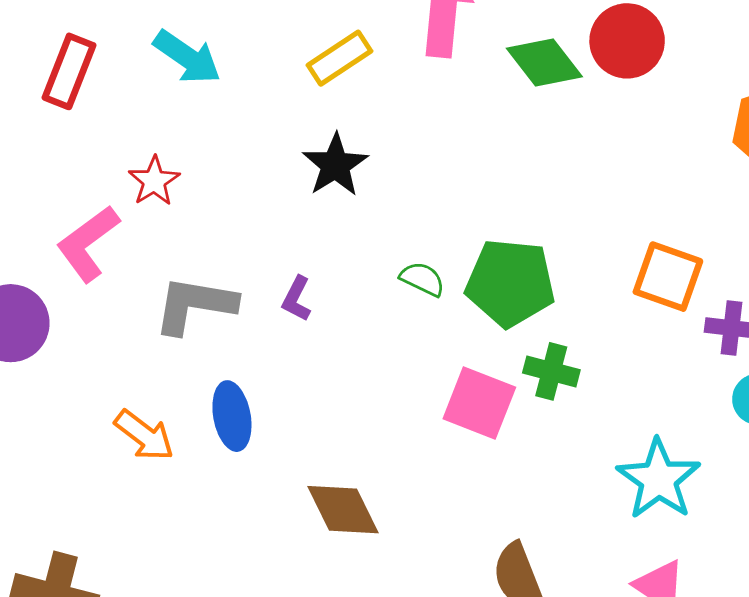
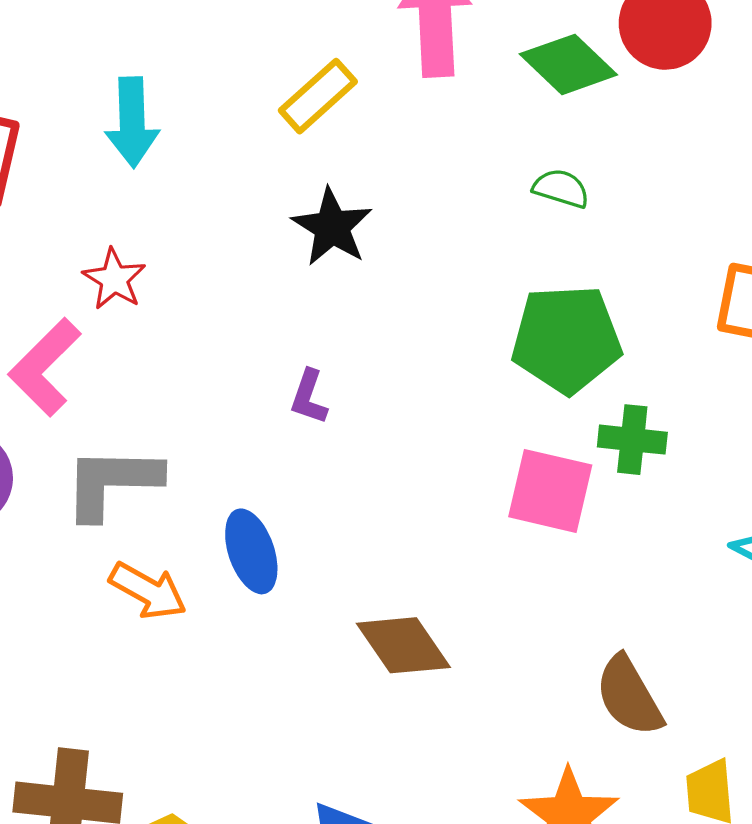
cyan arrow: (187, 57) -> (132, 122), turned 62
green semicircle: (422, 279) -> (561, 188), moved
gray L-shape: (195, 305) -> (112, 483), moved

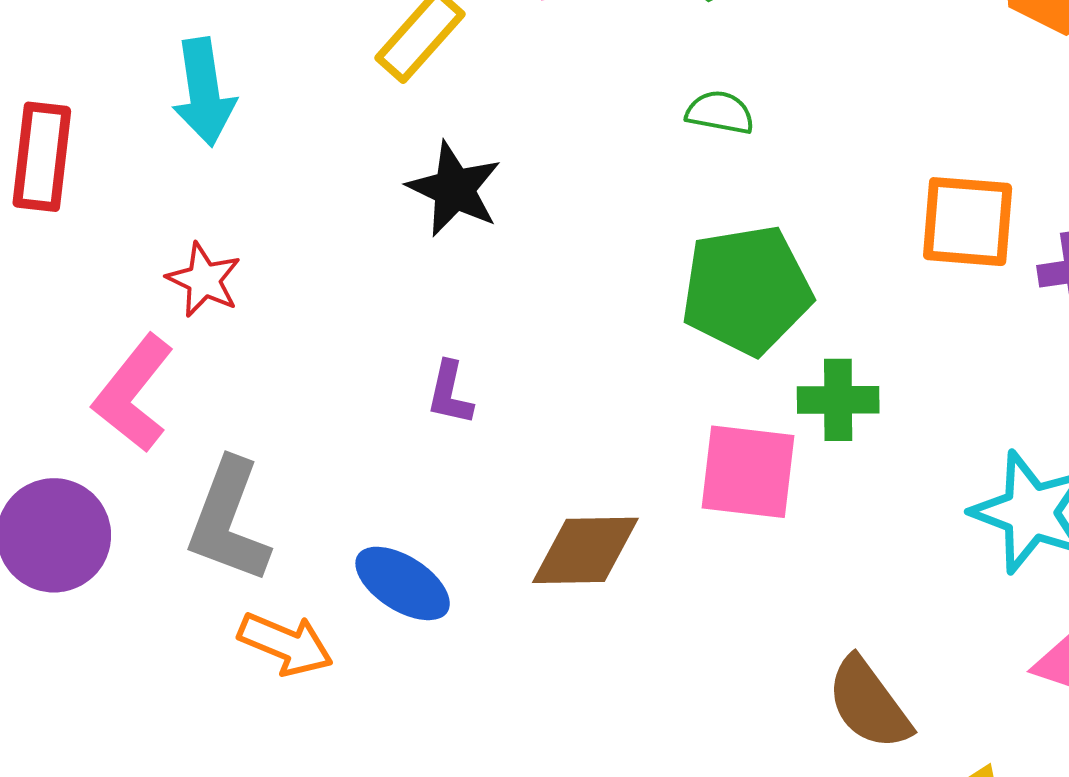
gray L-shape: (112, 483) -> (229, 521), turned -64
blue ellipse: (251, 551) -> (403, 583), turned -32
brown diamond: (403, 645) -> (585, 550), moved, turned -50

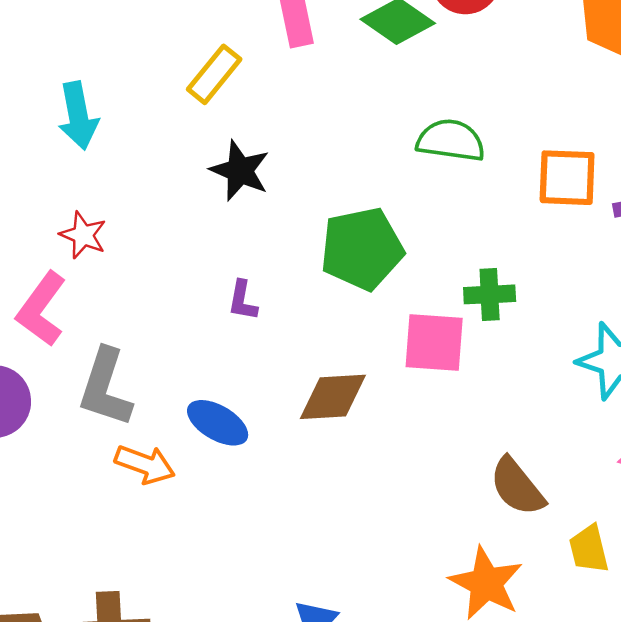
green semicircle: (720, 112) -> (451, 140), moved, size x1.6
green pentagon: (747, 290) -> (362, 249), moved

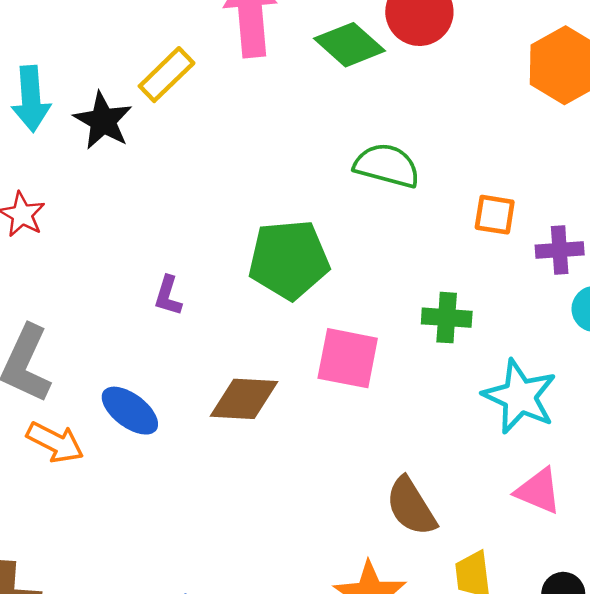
black star: (240, 171) -> (103, 121), moved
orange square: (567, 178) -> (495, 215), size x0.7
green cross: (490, 294) -> (447, 318), moved

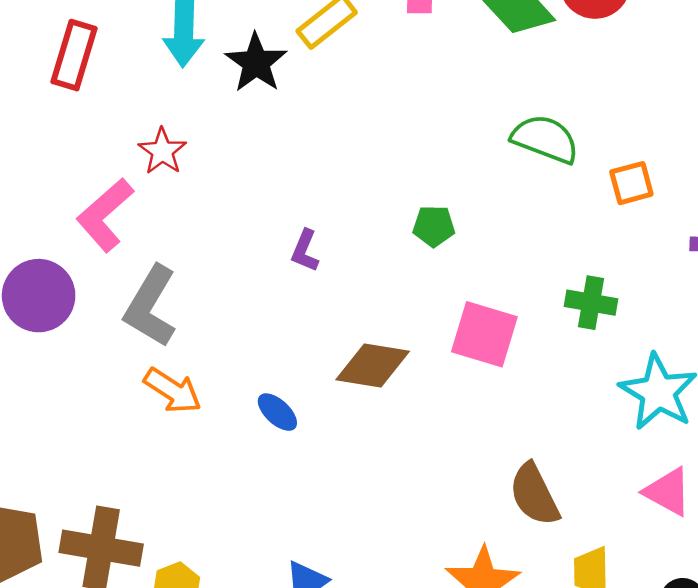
orange square: (495, 215) -> (631, 183), moved, turned -30
green pentagon: (289, 260) -> (434, 226), size x0.5
blue ellipse: (130, 411) -> (277, 412), moved, size x0.7

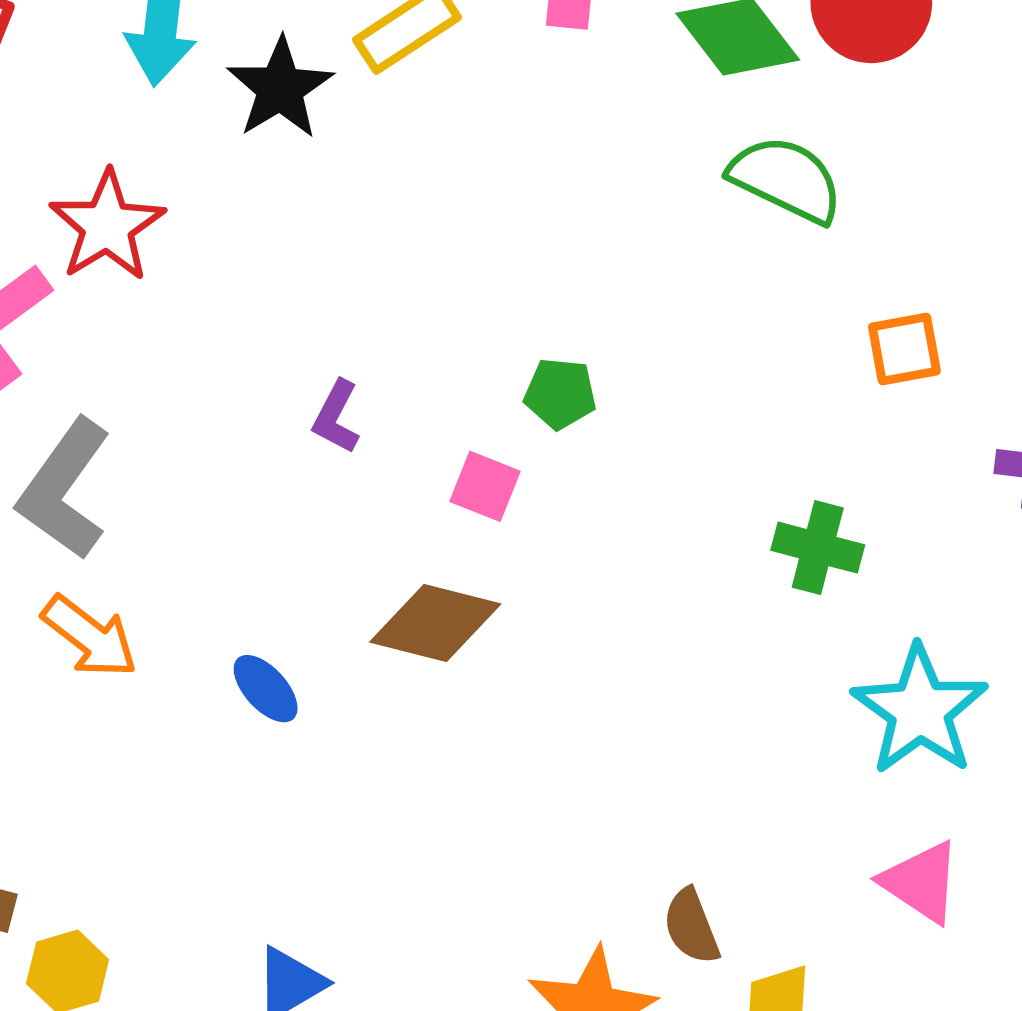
green semicircle: (545, 139) -> (786, 179), moved
red star: (162, 151) -> (107, 226), size x1.4
pink square: (484, 334) -> (485, 486), moved, size x0.6
brown semicircle: (534, 494) -> (691, 926), moved, size x0.7

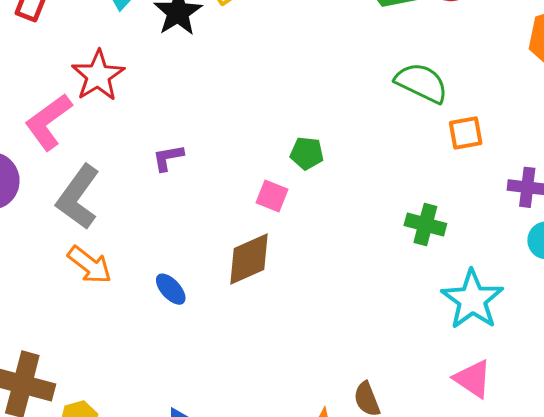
green semicircle: (786, 179) -> (421, 83), moved
purple L-shape: (336, 417) -> (168, 158), moved, turned 52
brown diamond: (435, 623) -> (249, 259), turned -38

